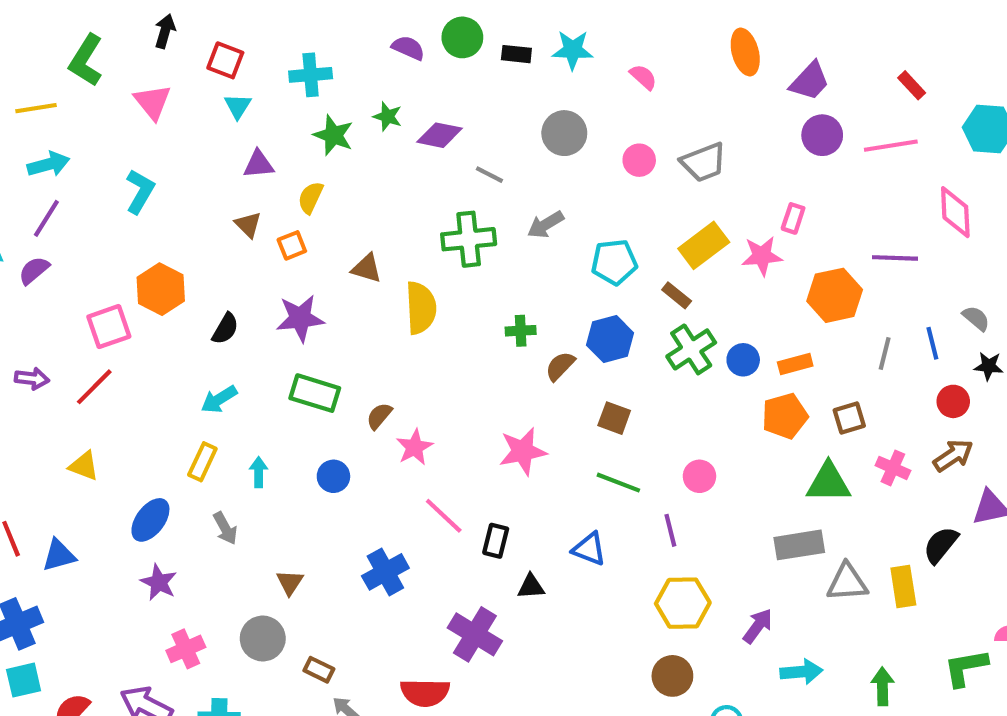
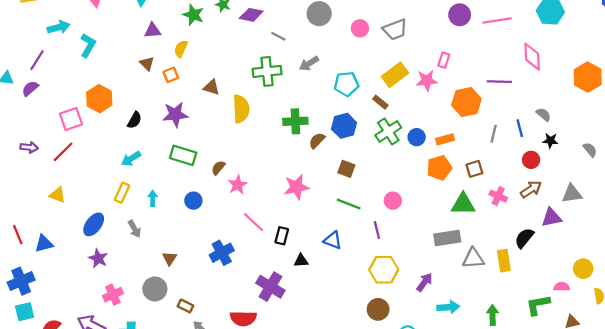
cyan arrow: (49, 164) -> (59, 27), moved
green cross: (521, 331) -> (295, 121), size x1.5

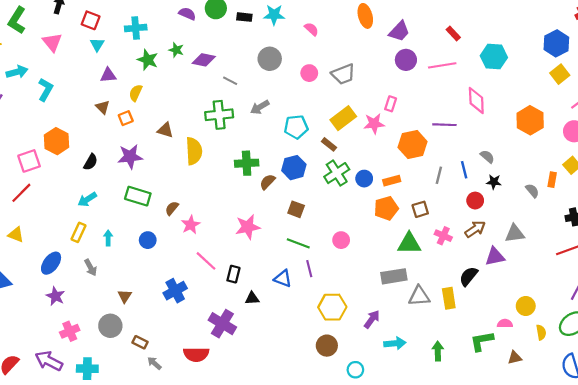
purple line: (377, 230) -> (309, 269), moved

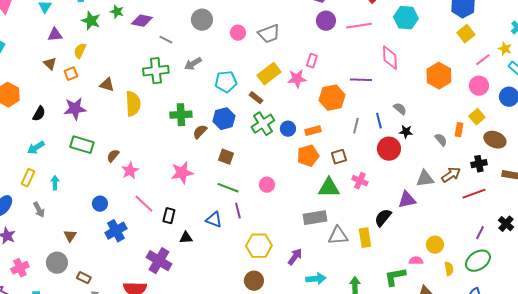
red circle: (475, 201) -> (389, 149), size x1.5
brown arrow: (475, 229) -> (451, 175), moved
blue circle: (148, 240) -> (100, 204), moved

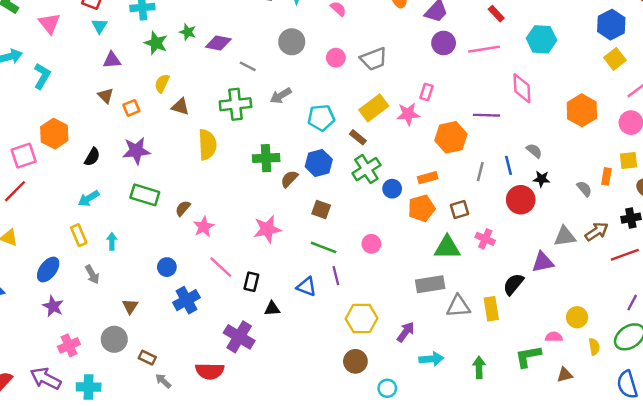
yellow semicircle: (80, 51) -> (162, 83), moved
brown triangle: (107, 85) -> (180, 107), moved
yellow square: (477, 117) -> (628, 161), turned 35
blue circle: (288, 129) -> (392, 189), moved
yellow rectangle: (28, 178) -> (79, 235), turned -48

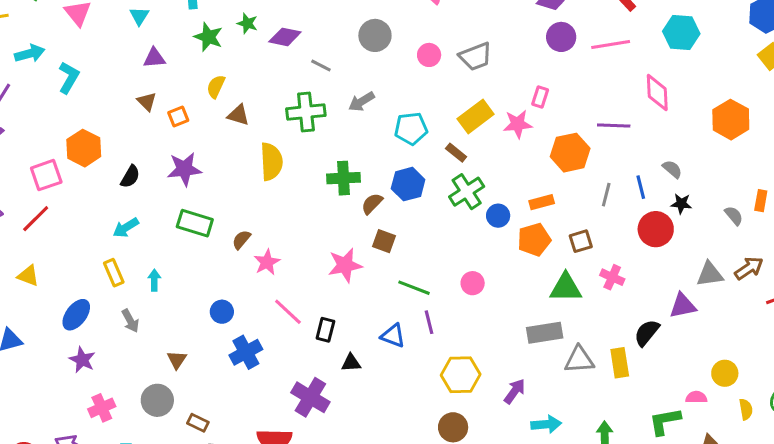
brown square: (321, 210) -> (384, 241), moved

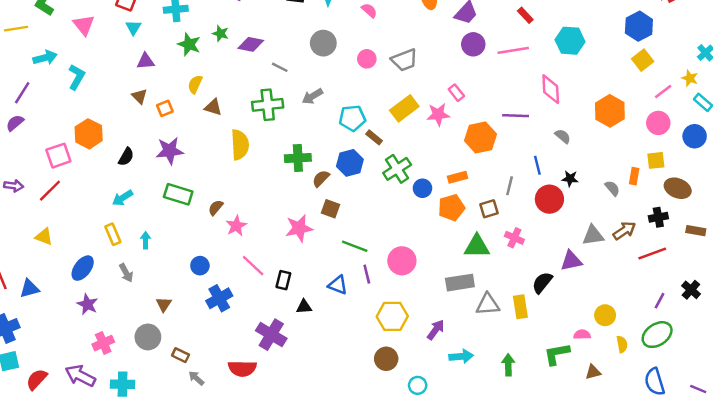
pink rectangle: (540, 97) -> (456, 93), turned -56
brown rectangle: (456, 153) -> (374, 137), moved
gray semicircle: (672, 169) -> (563, 136), moved
gray line: (606, 195) -> (510, 186), moved
pink circle: (473, 283) -> (402, 261), moved, size x1.5

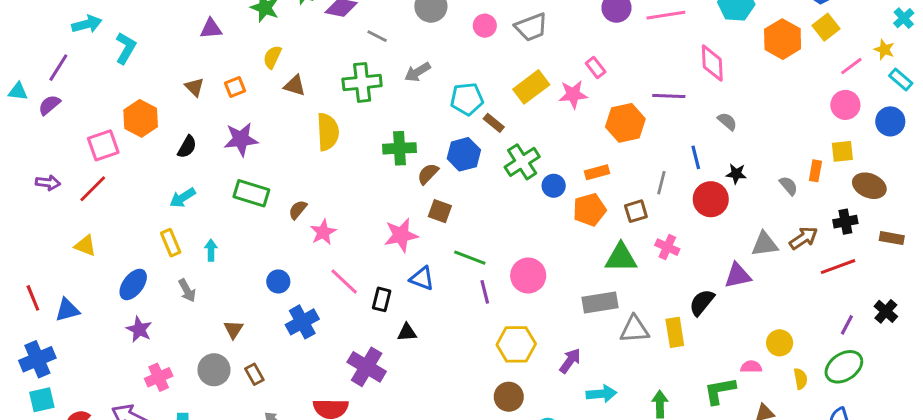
brown triangle: (139, 96) -> (195, 87), moved
orange hexagon: (610, 111) -> (783, 39), moved
blue triangle: (338, 285) -> (422, 279), moved
brown rectangle: (181, 355) -> (254, 374), moved, turned 35

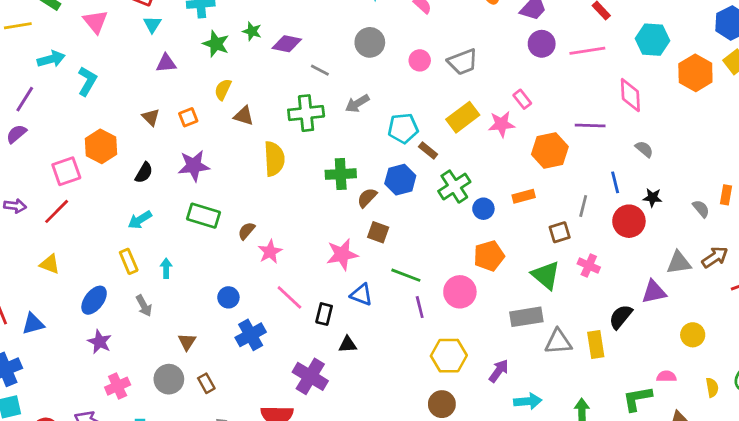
orange pentagon: (590, 210) -> (489, 256), moved
green triangle: (621, 258) -> (546, 275), turned 40
yellow circle: (780, 343) -> (693, 335), moved

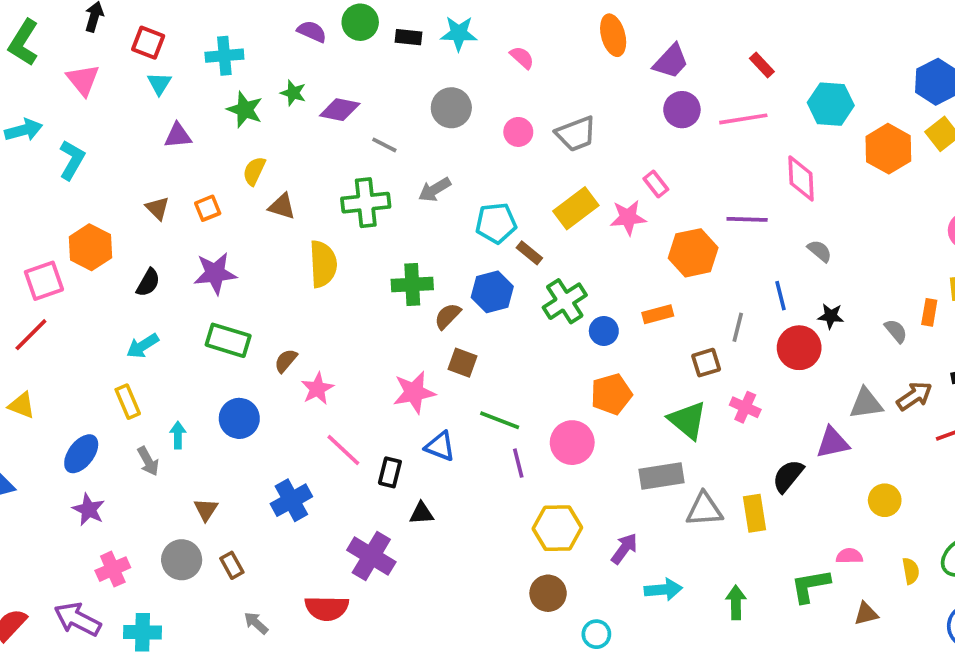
cyan arrow: (166, 268) -> (178, 435), moved
blue circle: (228, 297) -> (239, 418), moved, size x1.4

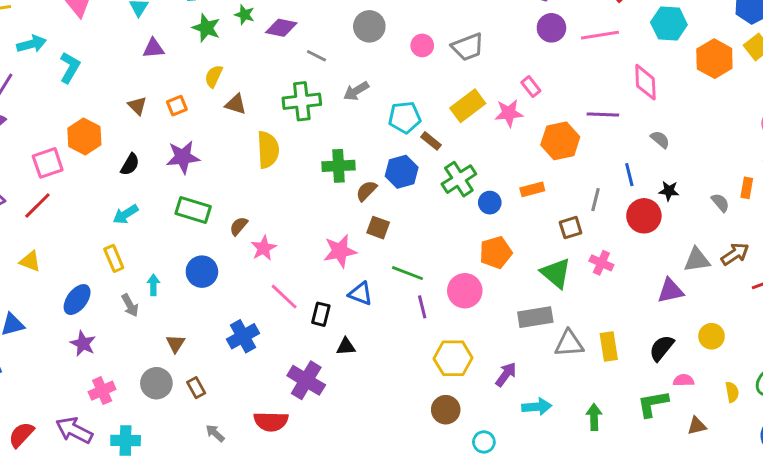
black semicircle: (788, 476) -> (662, 348), moved

